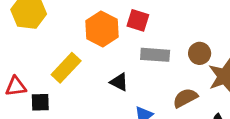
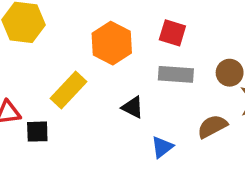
red square: (138, 20) -> (172, 33), moved

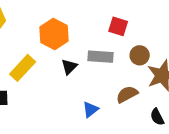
red square: (172, 33) -> (118, 26), moved
black triangle: (133, 107) -> (69, 67), moved, turned 48

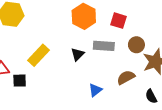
orange hexagon: (54, 34) -> (84, 16), moved

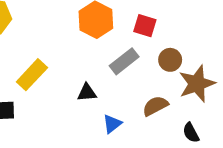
gray rectangle: (104, 46) -> (124, 61), turned -42
black triangle: (77, 54) -> (87, 93), moved, turned 40

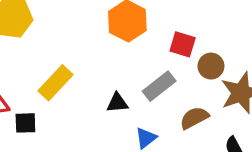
red square: (145, 26) -> (183, 44), moved
gray rectangle: (124, 61) -> (159, 86), moved

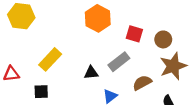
brown circle: (211, 66) -> (163, 39), moved
black square: (25, 123) -> (41, 92), moved

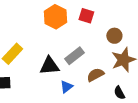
red square: (134, 34) -> (86, 16), moved
black triangle: (91, 73) -> (49, 66), size x1.5

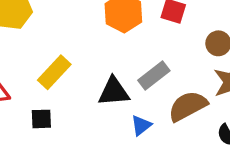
brown semicircle: (95, 75) -> (188, 106), size x1.4

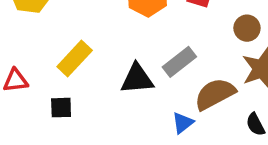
blue triangle: (141, 125) -> (183, 123), moved

